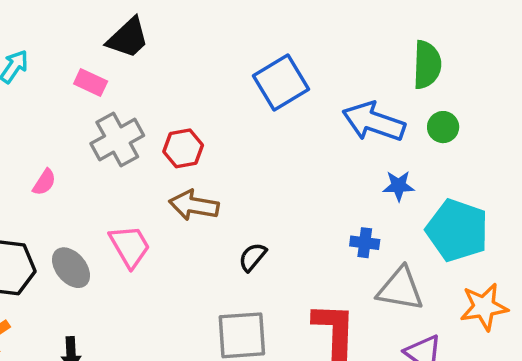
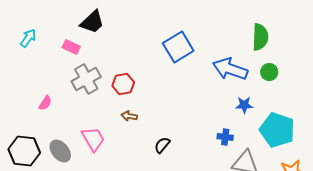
brown arrow: (194, 205) -> (129, 116), size x0.6

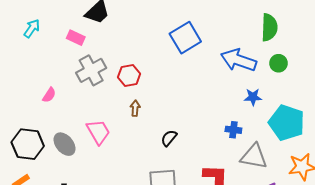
brown arrow: (129, 116) -> (135, 108), turned 84

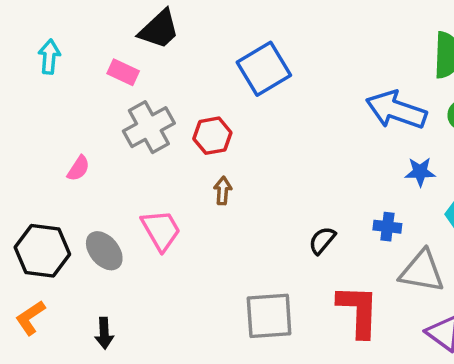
cyan arrow: (32, 28) -> (49, 57), turned -30
blue square: (185, 38) -> (264, 69), moved
black semicircle: (169, 138) -> (322, 240), moved

